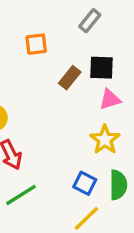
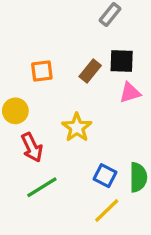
orange square: (36, 44) -> (42, 71), moved
yellow star: (105, 140) -> (77, 127), moved

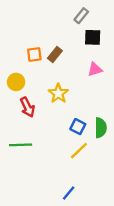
black square: (122, 61) -> (93, 37), moved
brown rectangle: (90, 71) -> (55, 55), moved
green line: (42, 187) -> (21, 145), moved, turned 30

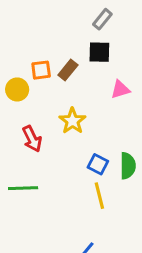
black square: (93, 37) -> (99, 52), moved
yellow circle: (16, 82) -> (17, 89), moved
yellow line: (79, 151) -> (99, 196), turned -60

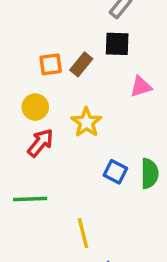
yellow circle: (17, 89) -> (35, 107), moved
red arrow: (32, 139) -> (40, 143), turned -115
yellow line: (99, 196) -> (83, 233), moved

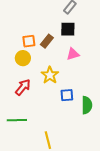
pink triangle: (141, 87) -> (73, 54), moved
yellow circle: (35, 107) -> (23, 58), moved
blue square: (115, 172) -> (67, 95), moved, turned -32

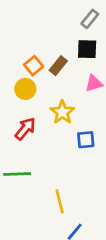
orange square: (29, 41) -> (34, 66), turned -32

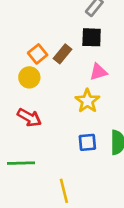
yellow star: (62, 112) -> (87, 101), moved
red arrow: (25, 129) -> (29, 117), turned 80
blue square: (86, 140) -> (87, 142), moved

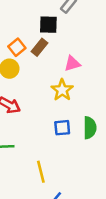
black square: (92, 37) -> (48, 25), moved

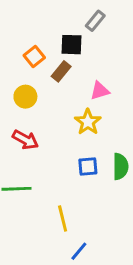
orange square: (17, 47) -> (34, 56), moved

